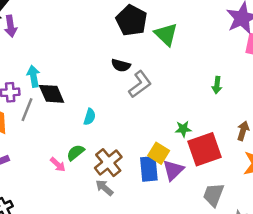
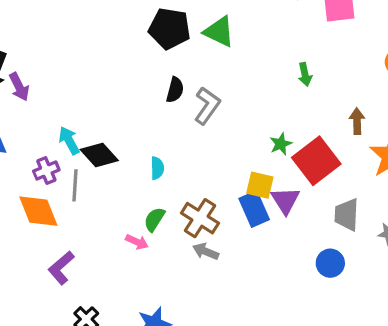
black semicircle: (121, 65) -> (175, 90), turned -72

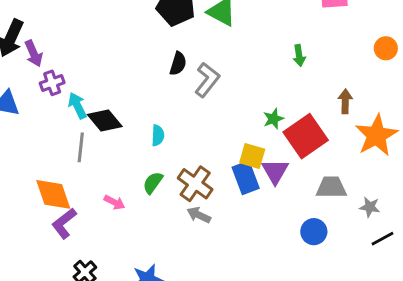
purple cross: (46, 170) -> (52, 83), moved
orange diamond: (38, 211) -> (53, 194), moved
gray trapezoid: (347, 215) -> (331, 187), turned 84
pink arrow: (137, 242) -> (114, 202), moved

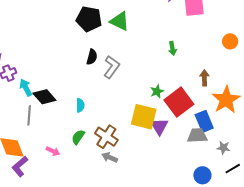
yellow square: (252, 156) -> (144, 117), size x1.5
blue rectangle: (246, 178) -> (204, 121), moved
blue circle: (314, 232) -> (202, 175), moved

